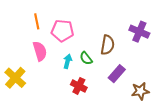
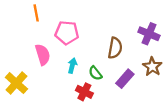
orange line: (37, 21) -> (36, 13), moved
green semicircle: (86, 58) -> (95, 73), moved
brown star: (140, 91) -> (152, 67), moved, turned -30

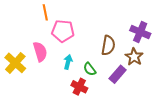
orange line: (36, 13) -> (45, 12), moved
brown star: (152, 67) -> (134, 57), moved
yellow cross: (16, 83) -> (15, 63), moved

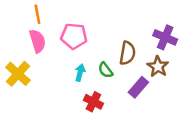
orange line: (45, 12) -> (37, 14), moved
pink semicircle: (40, 52) -> (37, 41), moved
green semicircle: (90, 69) -> (106, 70), moved

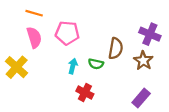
orange line: (37, 14) -> (34, 13), turned -63
green semicircle: (106, 70) -> (96, 64), turned -40
purple rectangle: (138, 87) -> (141, 98), moved

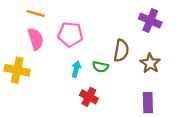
purple cross: (150, 34) -> (150, 20), moved
yellow cross: (17, 67) -> (17, 70), turned -30
purple rectangle: (141, 98) -> (148, 103), turned -42

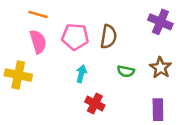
brown semicircle: (121, 51) -> (109, 37), moved
green semicircle: (100, 67) -> (126, 71), moved

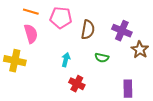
purple cross: (160, 22) -> (122, 31), moved
pink pentagon: (75, 37) -> (61, 18), moved
brown star: (160, 68) -> (140, 50), moved

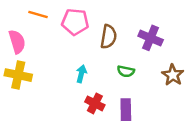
pink semicircle: (31, 34) -> (17, 42), moved
brown star: (140, 50) -> (173, 75), moved
purple rectangle: (128, 89) -> (126, 110), moved

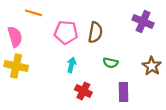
pink pentagon: (75, 22) -> (66, 32), moved
purple cross: (151, 38) -> (143, 22), moved
purple rectangle: (126, 110) -> (124, 92), moved

